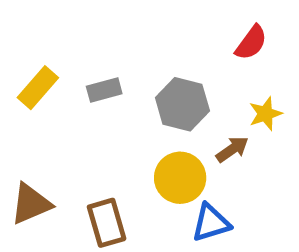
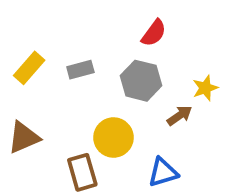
red semicircle: (251, 43) -> (154, 33), moved
yellow circle: (180, 178) -> (113, 138), moved
brown triangle: (31, 204) -> (24, 138), moved

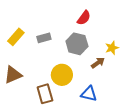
blue triangle: (163, 172) -> (89, 94), turned 30

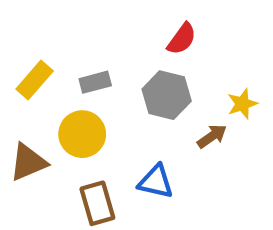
yellow circle: (62, 75) -> (82, 134), moved
blue triangle: (89, 94) -> (156, 182), moved

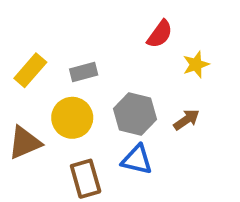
gray hexagon: (167, 95) -> (135, 114), moved
yellow star: (242, 104) -> (196, 64), moved

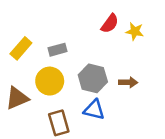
yellow star: (196, 64) -> (135, 31), moved, turned 30
brown arrow: (186, 120) -> (128, 82), turned 36

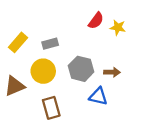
blue triangle: (94, 110) -> (98, 96), moved

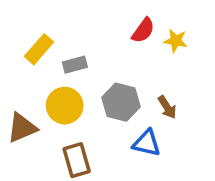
yellow rectangle: (18, 42) -> (39, 49), moved
brown arrow: (112, 72) -> (167, 107), turned 56

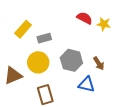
red semicircle: (143, 30) -> (85, 18), turned -98

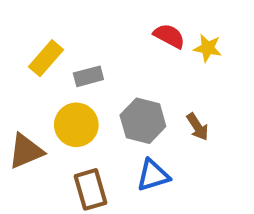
blue triangle: (87, 85) -> (153, 175), moved, turned -30

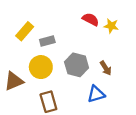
blue triangle: (153, 175) -> (96, 94), moved

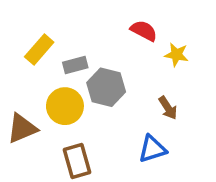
yellow star: (111, 26) -> (176, 55), moved
gray hexagon: (77, 65) -> (106, 87), moved

